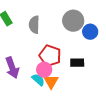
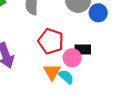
pink circle: (44, 70) -> (72, 58), moved
cyan semicircle: (38, 80) -> (66, 77), moved

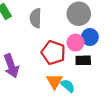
blue circle: (98, 13) -> (90, 37), moved
pink circle: (72, 58) -> (75, 43), moved

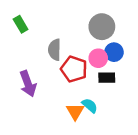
gray semicircle: (36, 18) -> (55, 50), moved
orange triangle: (54, 81) -> (75, 112), moved

